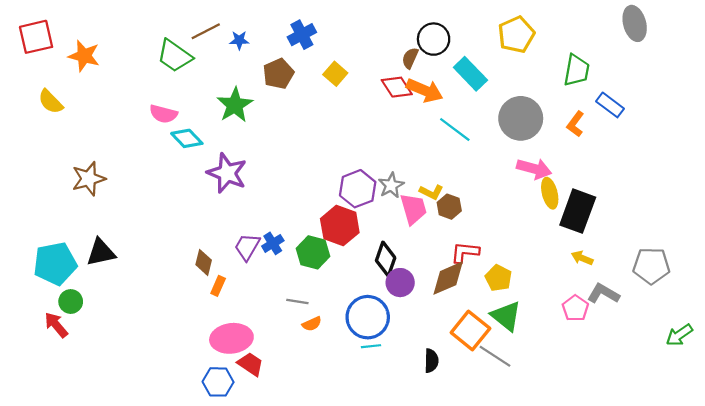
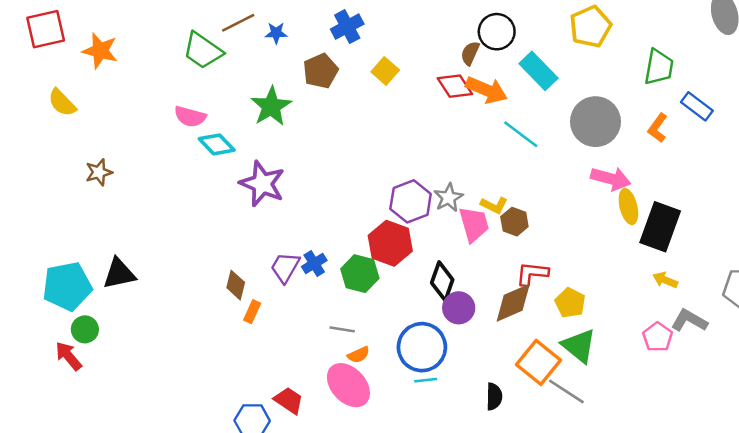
brown star: (89, 179) -> (99, 172), moved, size x0.7
pink ellipse: (231, 338) -> (348, 385), moved, turned 54

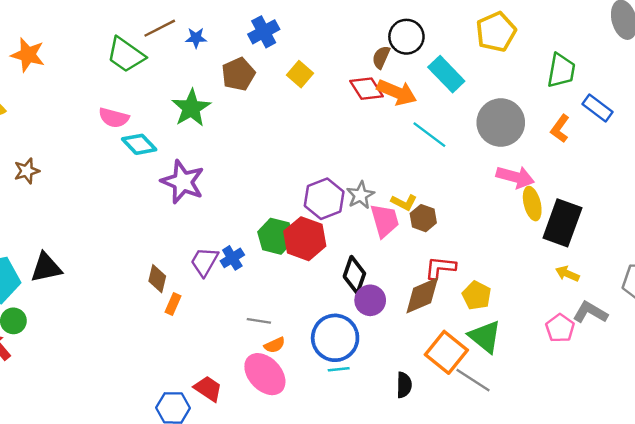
green hexagon: (360, 274) -> (276, 236), moved

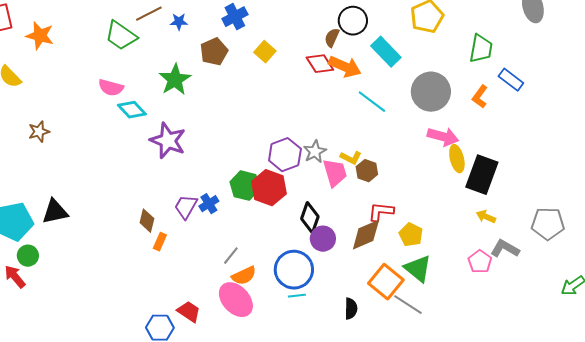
gray line: (259, 321) -> (231, 256), turned -60
orange semicircle: (275, 345) -> (244, 276), size x1.4

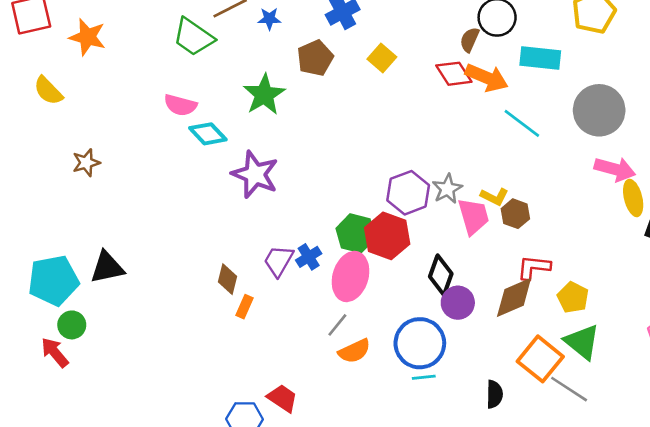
cyan rectangle: (386, 52) -> (540, 58), turned -40
pink ellipse: (236, 300) -> (350, 276), moved, turned 60

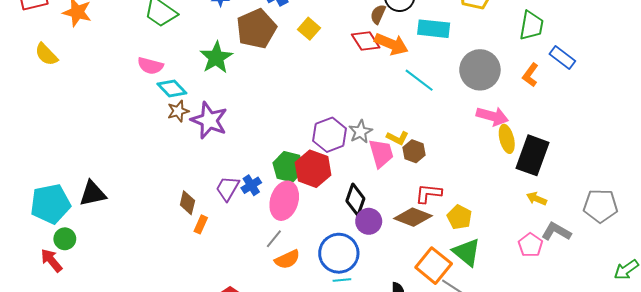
brown pentagon: (315, 58) -> (256, 29), size x1.4
brown star: (86, 163) -> (178, 111), moved
brown diamond: (514, 297) -> (413, 217), turned 45

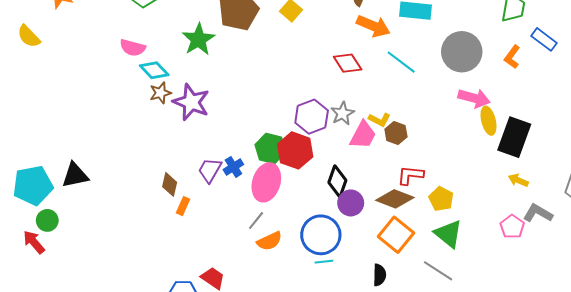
red diamond: (366, 41) -> (348, 63), moved
pink trapezoid: (381, 153) -> (363, 135), turned 44
orange square: (434, 266) -> (396, 235), moved

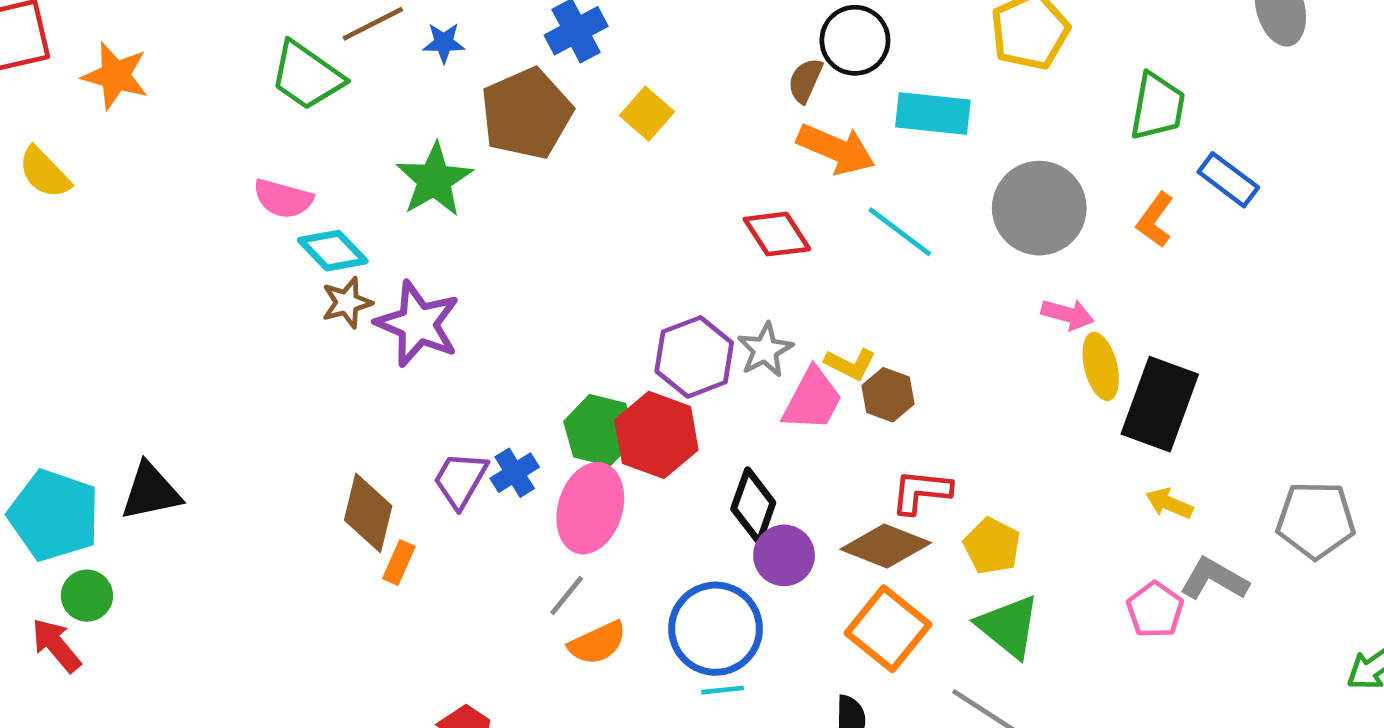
pink arrow: (474, 98) -> (1068, 314), size x0.7
brown diamond: (170, 184) -> (368, 513), size x1.4
cyan pentagon: (33, 185) -> (54, 515), turned 30

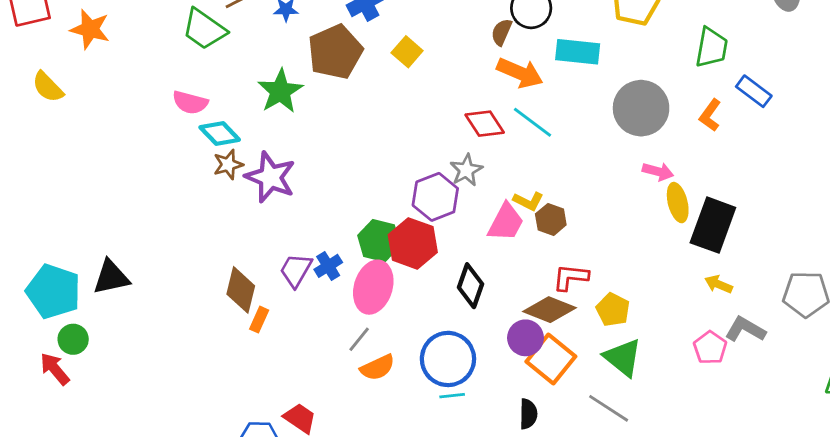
cyan line: (900, 232) -> (533, 122), moved
gray star: (765, 350) -> (466, 170), moved
purple circle: (784, 555) -> (525, 338), moved

